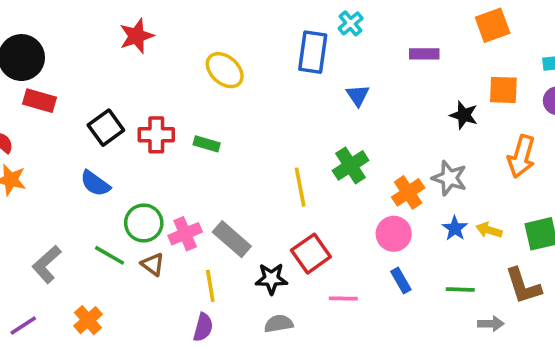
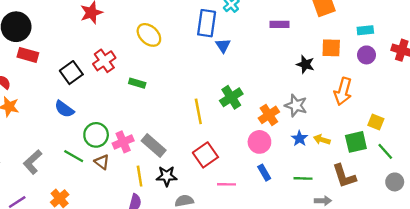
blue triangle: (358, 95) -> (223, 46), moved
red cross: (156, 135) -> (104, 61), moved, turned -35
black star: (271, 279) -> (167, 176), moved

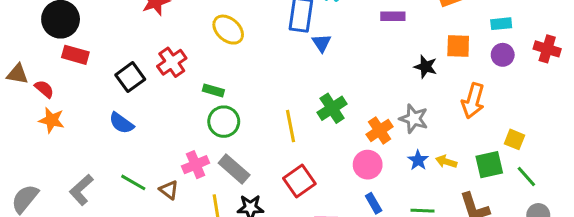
green circle: (96, 135) -> (224, 122), moved

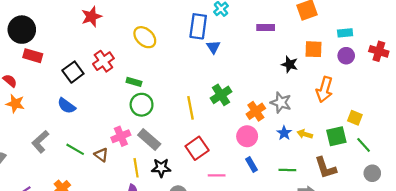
gray L-shape: (81, 190) -> (40, 142), moved

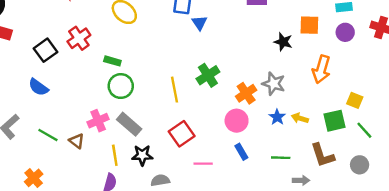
gray circle: (372, 173) -> (360, 165), moved

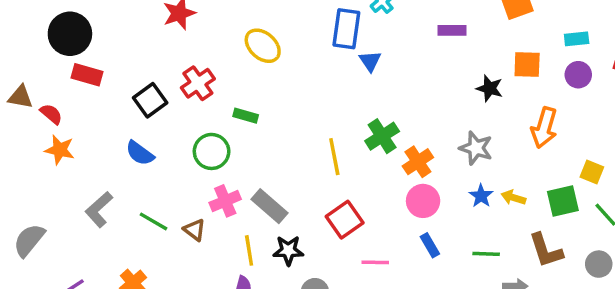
green circle: (121, 86) -> (212, 151), moved
orange cross: (246, 93) -> (418, 162), moved

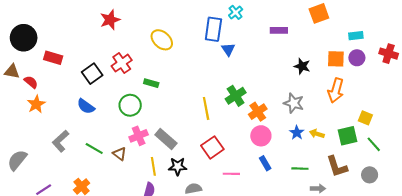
black circle: (70, 34) -> (24, 38), moved
orange square: (527, 64) -> (336, 59), moved
orange star: (60, 150) -> (36, 104), turned 30

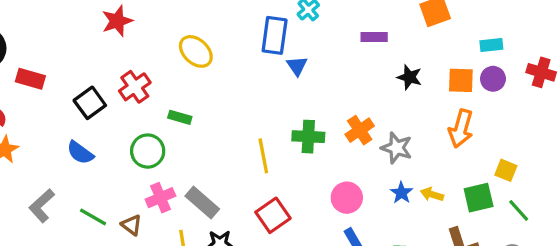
black star: (302, 66) -> (409, 77), moved
green cross: (236, 96) -> (308, 137), turned 36
orange cross: (258, 112) -> (360, 130), moved

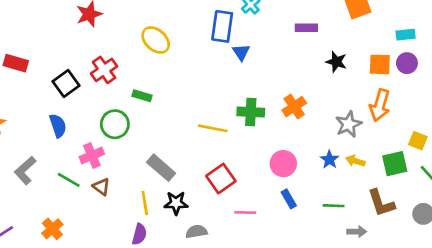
gray star: (397, 148) -> (349, 124), moved, turned 30
blue semicircle: (80, 153) -> (58, 126), turned -145
yellow line: (263, 156) -> (213, 128), turned -68
pink cross: (160, 198) -> (92, 155), moved

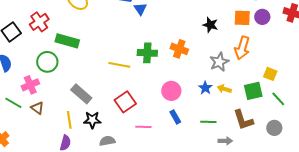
black star: (336, 62) -> (210, 25), moved
green rectangle: (142, 96) -> (67, 41), size x1.6
orange cross: (294, 107) -> (179, 49), turned -36

